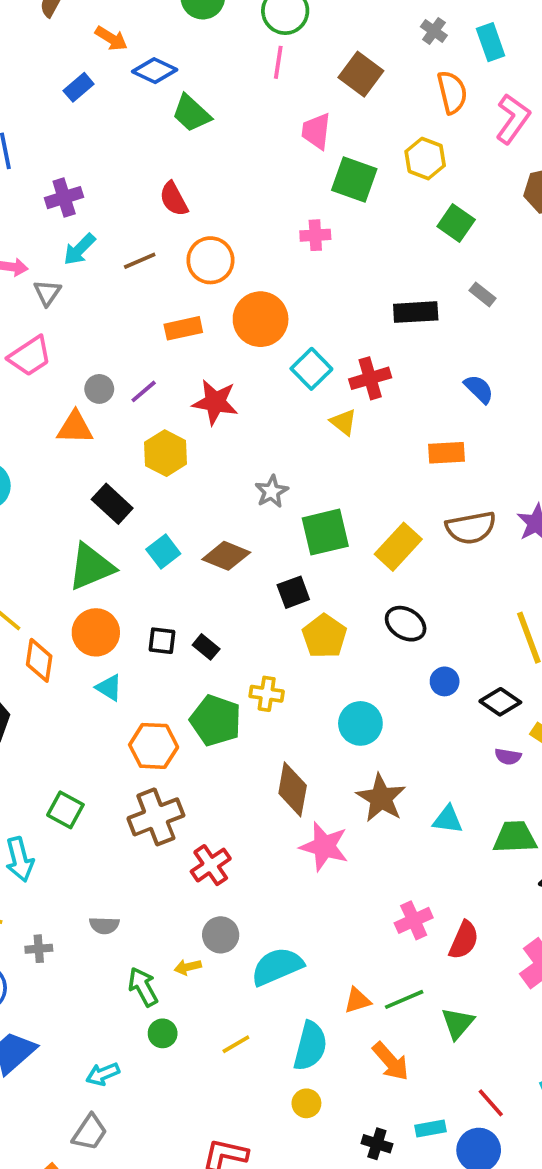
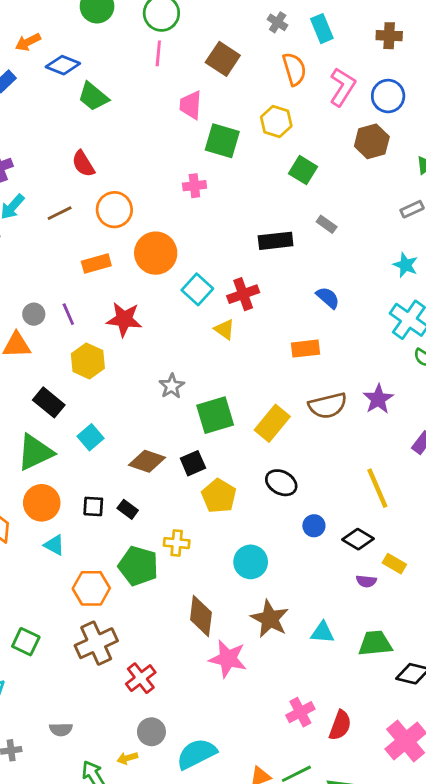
orange arrow: (111, 38) -> (28, 42), turned 125
purple line: (144, 391) -> (68, 314), turned -70
brown diamond: (226, 556) -> (147, 461), moved

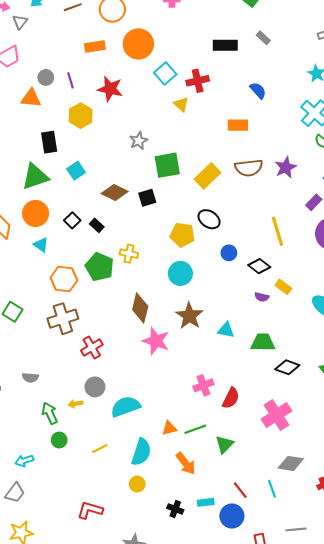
black rectangle: (49, 402) -> (49, 142), turned 35
yellow pentagon: (219, 496) -> (182, 235), moved, turned -30
black square: (93, 506) -> (72, 220), turned 35

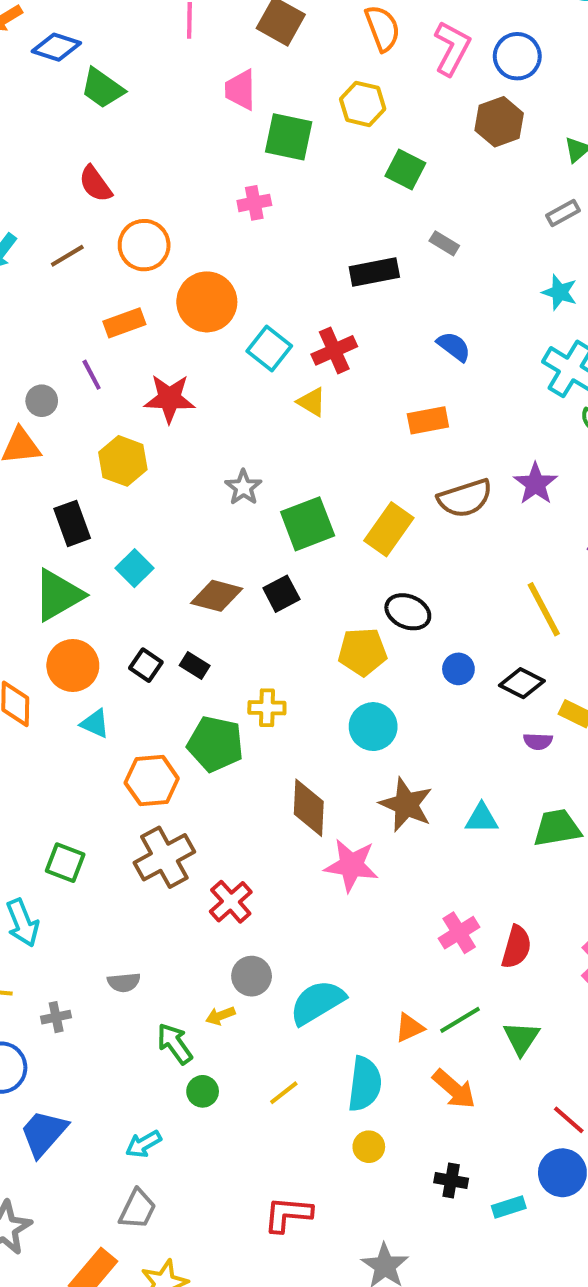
purple line: (71, 80) -> (92, 375), moved
cyan rectangle: (206, 502) -> (509, 1207), moved

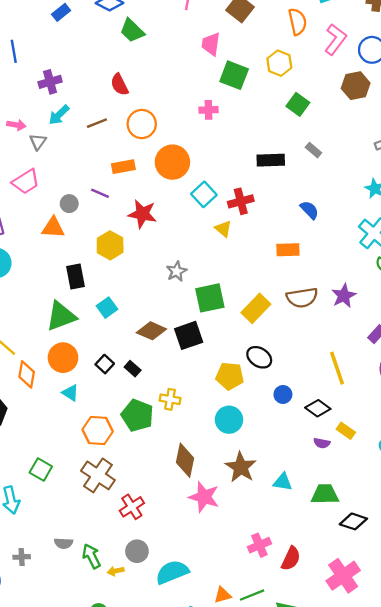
purple line: (92, 375) -> (100, 193), turned -48
black square: (281, 594) -> (189, 335), size x1.4
brown cross: (164, 857) -> (98, 475), turned -36
green arrow: (175, 1044) -> (91, 556), moved

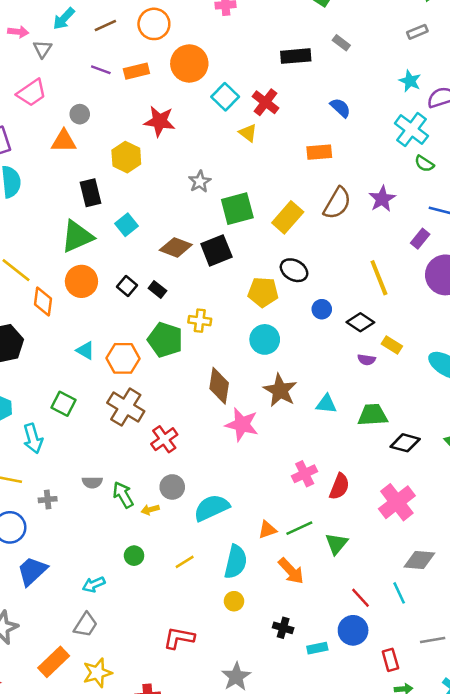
purple line: (100, 193) -> (101, 70), moved
red cross: (241, 201) -> (266, 102), turned -35
brown semicircle: (302, 298) -> (337, 203), turned -48
cyan triangle: (70, 393) -> (85, 351), moved

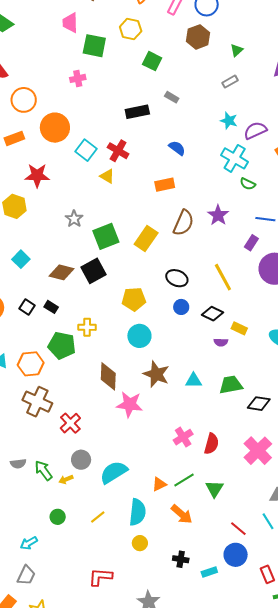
black ellipse: (294, 270) -> (177, 278), moved

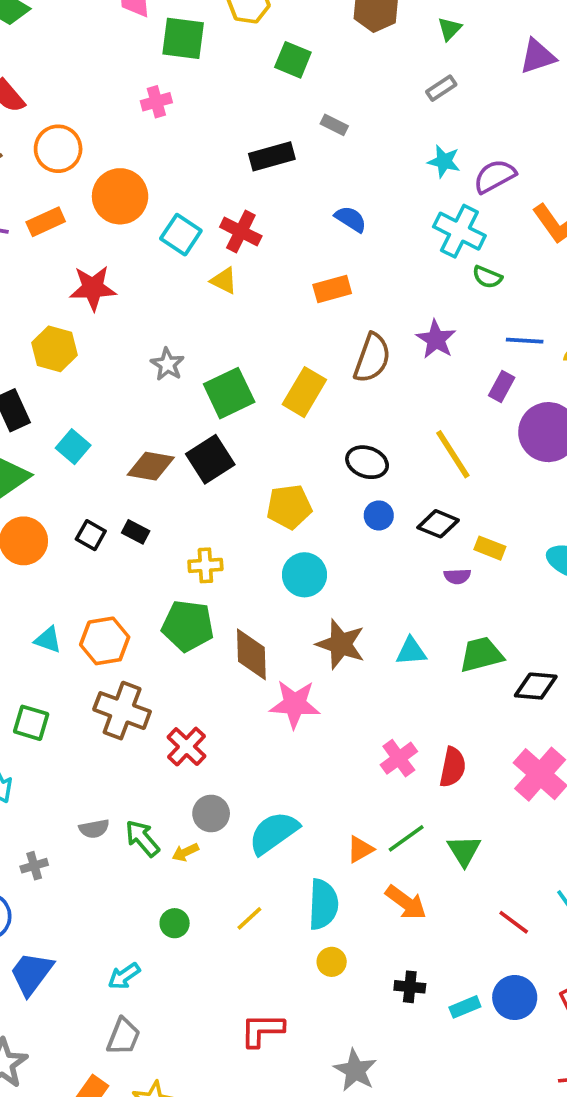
green pentagon: (62, 345) -> (188, 626), moved
blue circle: (236, 555) -> (515, 998), moved

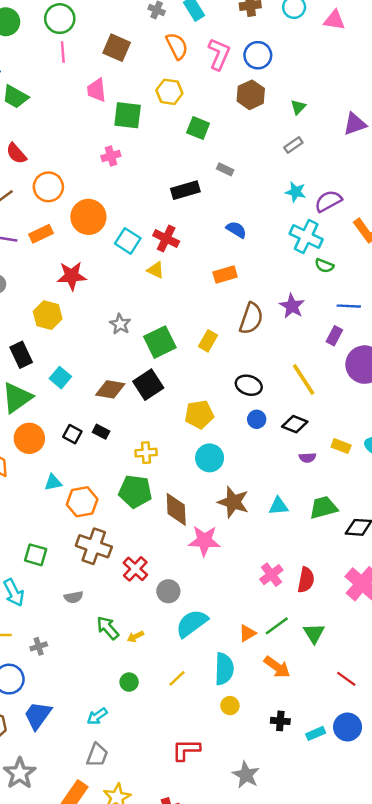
yellow rectangle: (304, 392) -> (208, 341), size x0.7
yellow rectangle: (490, 548) -> (341, 446), moved
cyan triangle: (48, 640) -> (53, 482), moved, turned -30
gray circle: (211, 813) -> (168, 591), moved
gray semicircle: (94, 829) -> (74, 597), moved

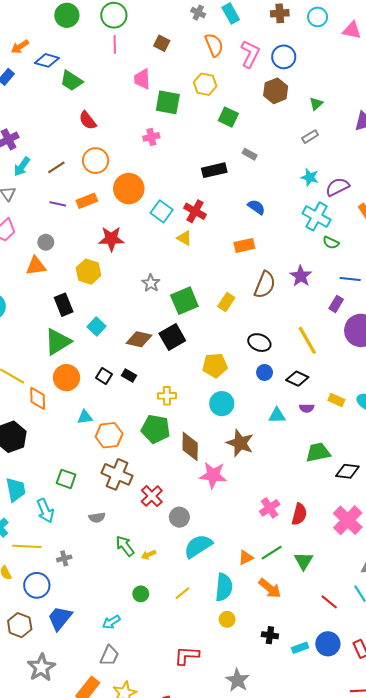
brown square: (117, 48) -> (162, 43), size x0.7
red semicircle: (16, 153) -> (88, 120), moved
cyan triangle: (278, 506) -> (277, 415), moved

